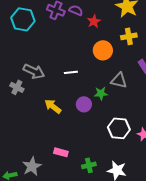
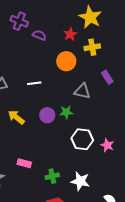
purple semicircle: (76, 10) -> (39, 35), moved
red star: (94, 21) -> (70, 34), moved
green star: (101, 93) -> (66, 112), moved

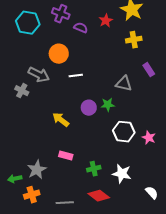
red star: (70, 34) -> (106, 21), moved
orange circle: (66, 61) -> (59, 54), moved
yellow arrow: (16, 117) -> (61, 120), moved

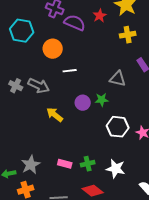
cyan hexagon: (28, 23) -> (22, 31), moved
purple semicircle: (81, 28) -> (75, 23), size x1.5
gray arrow: (39, 75) -> (39, 86), moved
pink rectangle: (66, 156) -> (65, 164), moved

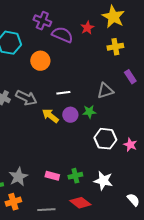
white line: (70, 71) -> (63, 93), moved
gray triangle: (118, 79) -> (105, 91), turned -30
yellow arrow: (55, 115) -> (50, 116), moved

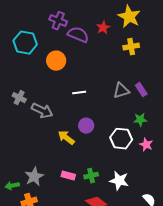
purple rectangle: (130, 77) -> (141, 90), moved
gray arrow: (26, 98) -> (42, 111), moved
green star: (89, 112) -> (140, 120), moved
purple circle: (70, 115) -> (86, 126), moved
yellow arrow: (50, 116) -> (66, 138), moved

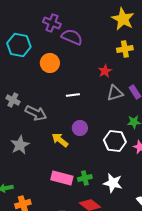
red star: (103, 28) -> (105, 71), moved
pink rectangle: (68, 176) -> (62, 178), size x1.5
gray star: (34, 177) -> (20, 145), moved

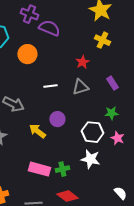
yellow cross: (125, 49) -> (102, 40), turned 35
gray triangle: (115, 93) -> (80, 87), moved
white star: (113, 183) -> (90, 159), moved

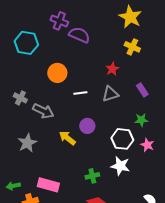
orange circle: (27, 54) -> (57, 73), moved
pink rectangle: (39, 169) -> (48, 185), moved

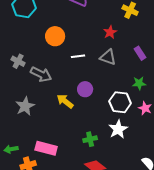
gray triangle: (110, 94) -> (108, 57), turned 36
white star: (120, 166) -> (118, 129), turned 30

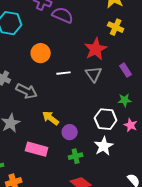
red star: (110, 32) -> (96, 49), size x1.6
gray triangle: (108, 57) -> (94, 74), turned 36
purple circle: (85, 89) -> (70, 132), moved
pink rectangle: (46, 148) -> (37, 149), moved

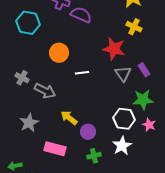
red star: (96, 49) -> (114, 49), turned -30
gray triangle: (94, 74) -> (123, 74), moved
green star: (125, 100) -> (143, 100), size x1.5

